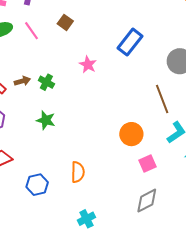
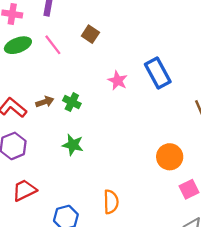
blue rectangle: (130, 42) -> (158, 73), moved, turned -64

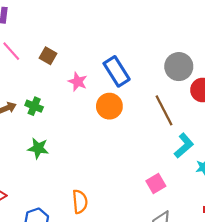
brown square: (90, 34) -> (48, 56), moved
orange circle: (170, 157) -> (109, 106), moved

